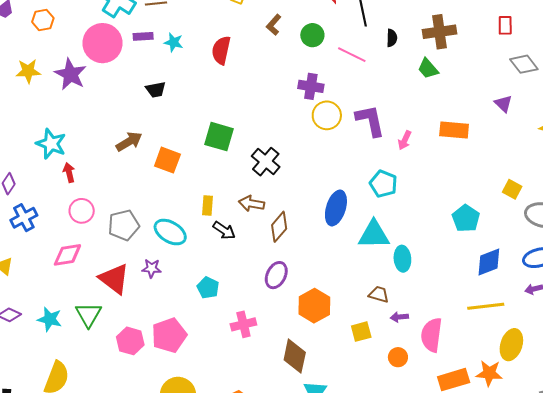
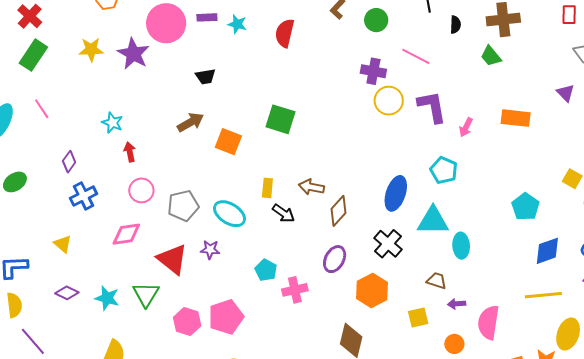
pink line: (352, 55) -> (416, 56), moved
black trapezoid: (156, 90) -> (205, 77), moved
cyan star: (51, 144) -> (112, 123), size x0.7
black cross: (266, 162) -> (388, 244), moved
pink cross: (243, 324) -> (295, 290), moved

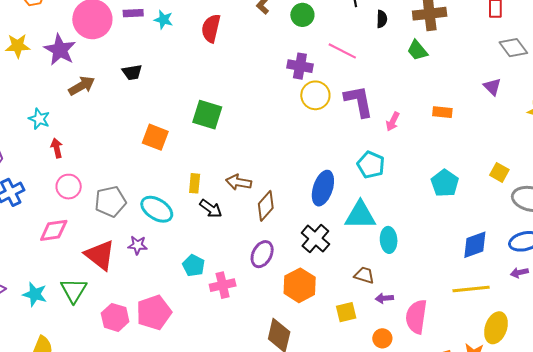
orange rectangle: (516, 118) -> (442, 112), size x0.7
brown arrow: (190, 122) -> (82, 86), moved
cyan pentagon: (525, 207) -> (445, 183), moved

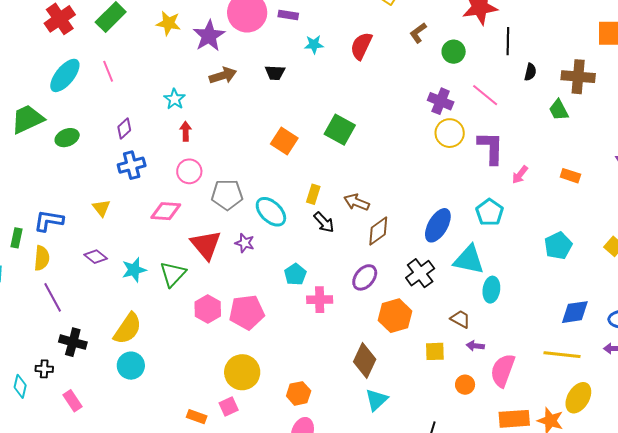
cyan star: (164, 20) -> (314, 44), moved, turned -30
cyan star: (35, 294) -> (134, 270), turned 30

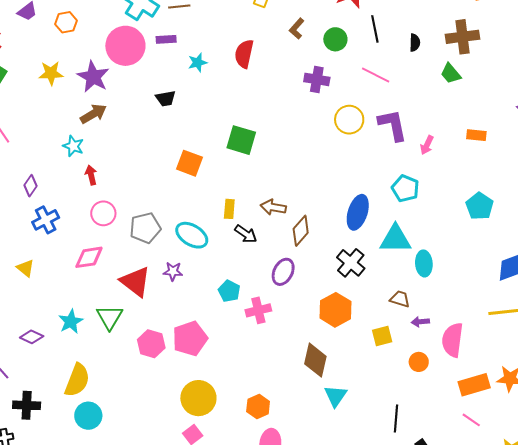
black line: (508, 41) -> (375, 29), moved
brown arrow: (223, 75) -> (93, 114), moved
purple cross: (441, 101) -> (317, 79), moved
purple diamond: (96, 257) -> (32, 337), moved
purple ellipse: (365, 277) -> (283, 272), moved

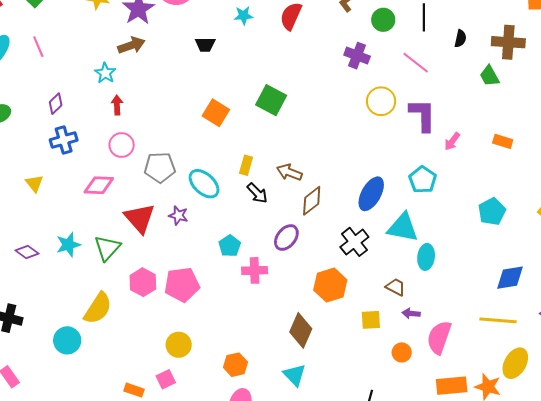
yellow semicircle: (77, 380) -> (98, 308), moved
cyan triangle: (336, 396) -> (295, 375), moved, turned -30
yellow circle: (198, 398) -> (179, 345), size x0.7

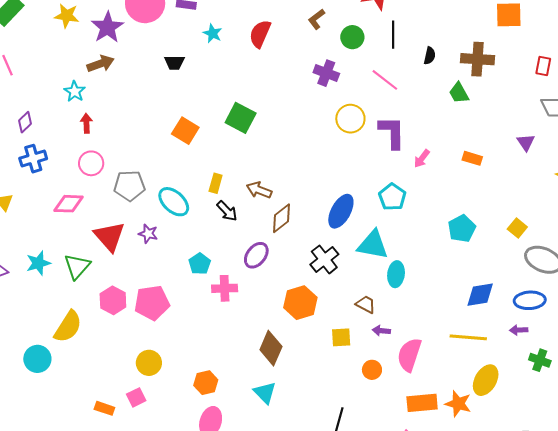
cyan star: (243, 16) -> (213, 33), turned 30

